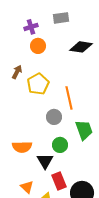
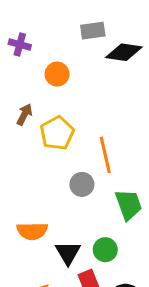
purple cross: (31, 27) -> (20, 45), moved, turned 32
black diamond: (81, 47) -> (124, 52), moved
green circle: (60, 145) -> (105, 250), moved

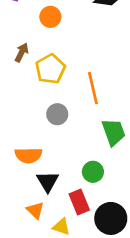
gray circle: (82, 184) -> (57, 114), moved
black triangle: (68, 253) -> (48, 181), moved

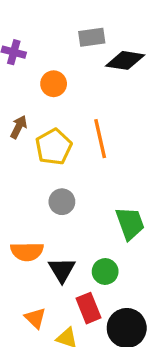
orange line: (93, 88) -> (100, 139), moved
black triangle: (48, 181) -> (62, 270), moved

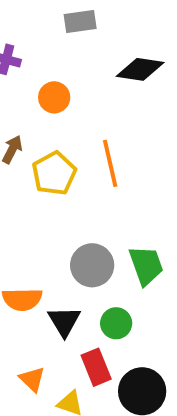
gray rectangle: (92, 37) -> (80, 21), moved
gray circle: (62, 202) -> (92, 265), moved, size x1.4

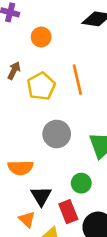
gray circle: (92, 265) -> (57, 134), moved
black triangle: (64, 321) -> (41, 196), moved

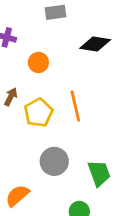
orange semicircle: (20, 168) -> (17, 196), turned 140

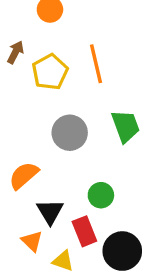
green trapezoid: (99, 173) -> (126, 126), moved

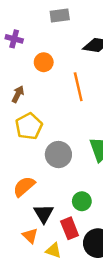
orange line: (96, 64) -> (78, 87), moved
yellow pentagon: (50, 72) -> (29, 126), moved

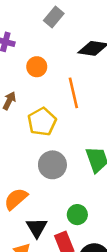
gray rectangle: (60, 15) -> (54, 17), turned -42
yellow pentagon: (29, 126) -> (42, 122), moved

